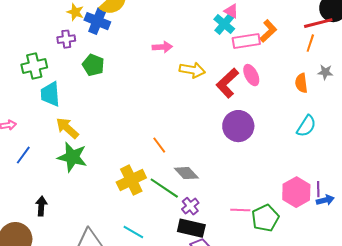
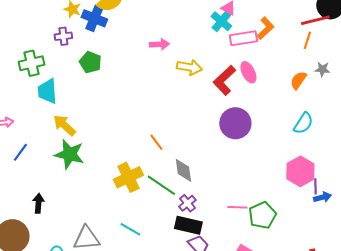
orange semicircle: (301, 83) -> (298, 80), turned 42
gray diamond: (186, 173) -> (183, 170), turned 35
pink hexagon: (296, 192) -> (300, 171), moved

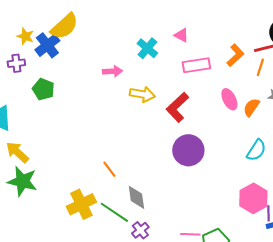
blue cross: (94, 18) -> (47, 45), turned 30
cyan cross: (221, 21) -> (147, 48), moved
orange L-shape: (265, 28) -> (235, 55), moved
pink ellipse: (248, 72) -> (229, 99), moved

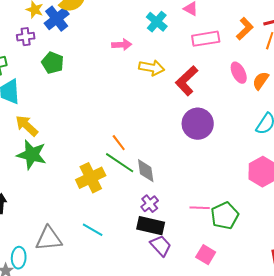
green line: (114, 212) -> (120, 163), moved

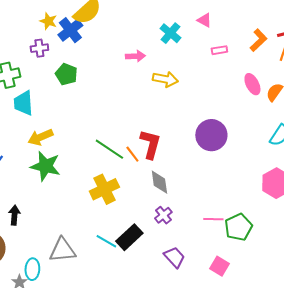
pink rectangle: (206, 39) -> (219, 50), size x0.6
red L-shape: (187, 81) -> (150, 144), moved, turned 148
yellow arrow: (27, 126) -> (40, 137), turned -65
green line: (120, 163) -> (109, 149), moved
black rectangle: (151, 226) -> (129, 237), moved, turned -56

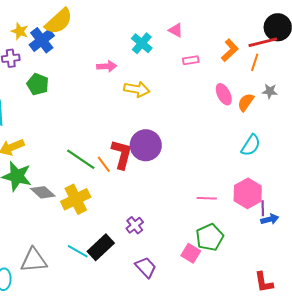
purple circle: (211, 135) -> (146, 145), moved
gray diamond: (159, 182) -> (43, 192), moved, turned -40
pink line: (213, 219) -> (207, 198), moved
pink square: (219, 266) -> (191, 253), moved

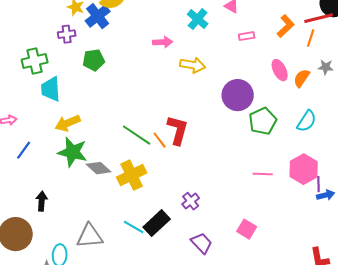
green pentagon: (38, 84) -> (94, 60), turned -30
purple circle: (146, 145) -> (238, 95), moved
green pentagon: (210, 237) -> (263, 121), moved

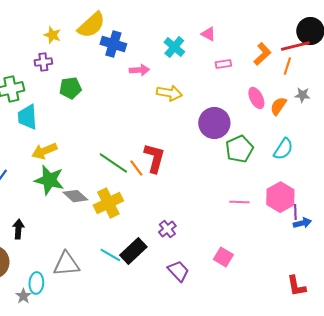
blue cross: (98, 16) -> (113, 44), moved, turned -35

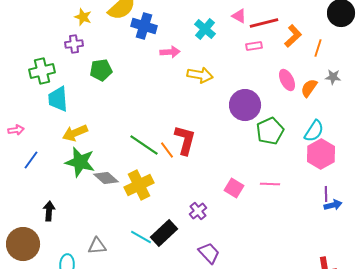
red line: (295, 46) -> (264, 23), moved
pink hexagon: (280, 197) -> (321, 154), moved
pink square: (223, 257) -> (234, 188), moved
gray triangle: (66, 264) -> (97, 246), size x0.7

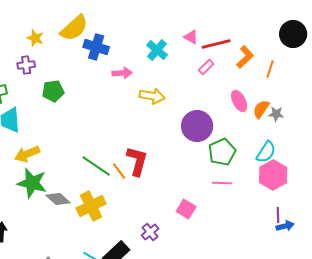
pink rectangle: (254, 46) -> (206, 67), turned -35
gray star: (333, 77) -> (276, 114), moved
pink line: (270, 184) -> (222, 183), moved

